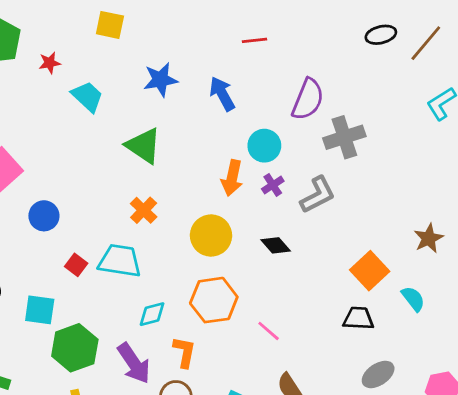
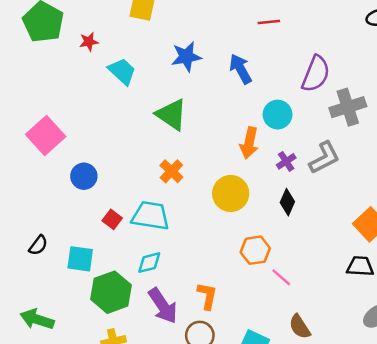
purple cross: (273, 185) -> (286, 161), moved
black diamond: (276, 245) -> (287, 202), turned 65
orange hexagon: (214, 300) -> (255, 250), moved, size x0.7
cyan diamond: (152, 314) -> (149, 263), moved

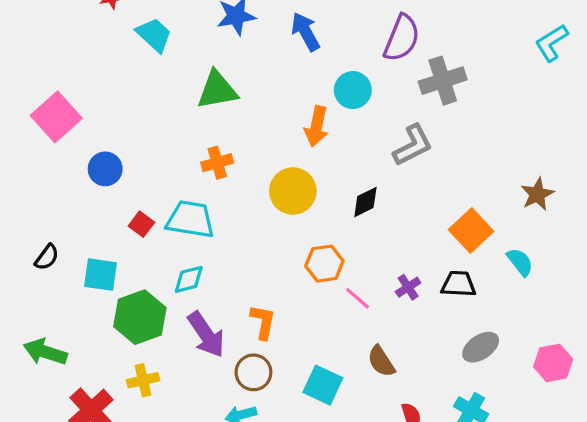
green triangle: (171, 115) -> (217, 90), turned -44
purple cross: (286, 161) -> (408, 287), moved
orange cross: (171, 171) -> (217, 163), turned 30
black diamond: (287, 202) -> (365, 202), turned 40

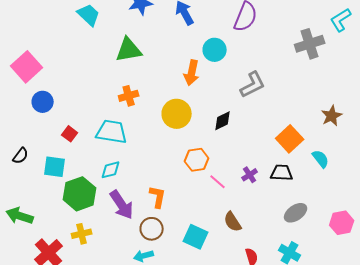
gray cross: (443, 81) -> (310, 44), moved
blue circle: (105, 169) -> (43, 102), moved
red square: (141, 224) -> (70, 134), moved

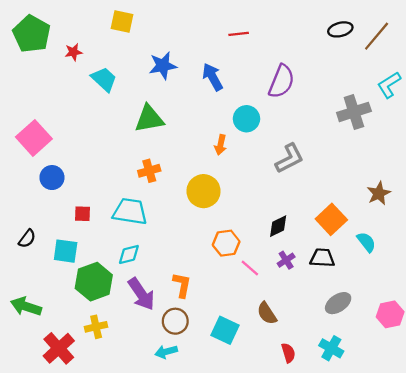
orange arrow: (192, 73) -> (220, 145), size x0.7
black diamond: (223, 121) -> (278, 226), moved
red square: (70, 134) -> (83, 214), turned -35

